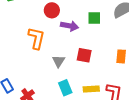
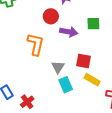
cyan rectangle: (65, 88) -> (66, 85), moved
yellow rectangle: (91, 89) -> (92, 80), moved, turned 35

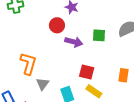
orange L-shape: (36, 44) -> (28, 64), moved
gray triangle: (58, 67) -> (42, 84), moved

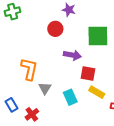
green square: (99, 35) -> (98, 36), size x1.6
purple arrow: (74, 42) -> (72, 55), moved

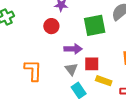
gray triangle: (45, 88) -> (71, 69), moved

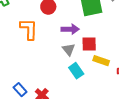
orange L-shape: (33, 70) -> (29, 29), moved

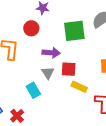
cyan rectangle: (76, 71) -> (33, 90), moved

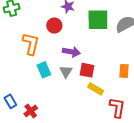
green square: (74, 31) -> (98, 20), moved
cyan rectangle: (33, 90) -> (44, 70), moved

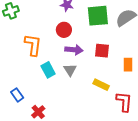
red circle: (54, 26) -> (64, 30), moved
red square: (87, 70) -> (102, 51), moved
blue rectangle: (10, 101) -> (17, 95), moved

